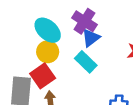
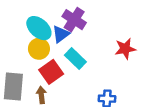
blue triangle: (91, 38) -> (61, 34), moved
red square: (43, 76) -> (51, 72), moved

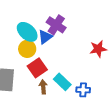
cyan rectangle: (75, 58) -> (62, 82), moved
brown arrow: (41, 95) -> (43, 87), moved

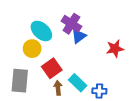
blue triangle: (45, 37) -> (79, 36), moved
yellow circle: (27, 49) -> (32, 49), moved

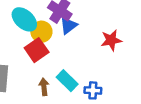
yellow circle: (32, 49) -> (41, 32), moved
red square: (52, 68) -> (37, 50), moved

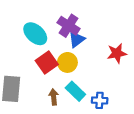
yellow circle: (41, 32) -> (67, 62), moved

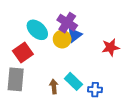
red square: (47, 62) -> (23, 53), moved
yellow circle: (67, 62) -> (62, 39), moved

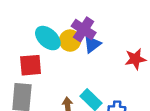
yellow circle: (62, 39) -> (70, 41), moved
red square: (23, 53) -> (31, 65), turned 30

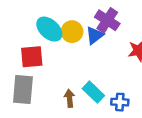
purple cross: (84, 29) -> (107, 20), moved

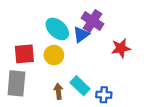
cyan ellipse: (49, 29) -> (57, 29), moved
yellow circle: (72, 32) -> (54, 55), moved

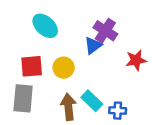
cyan ellipse: (57, 29) -> (45, 26), moved
brown arrow: (58, 91) -> (68, 107), size x1.5

